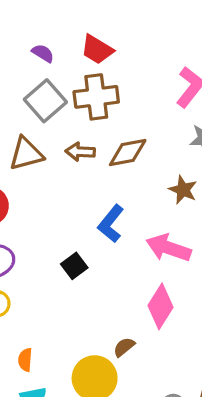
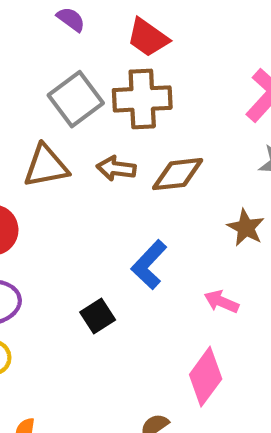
purple semicircle: (43, 53) -> (71, 19), moved
pink arrow: (168, 248) -> (221, 302), size x0.6

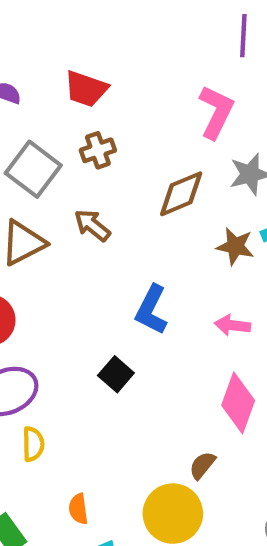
brown cross: (142, 99) -> (98, 150), size x0.6
brown arrow: (116, 168) -> (92, 225), turned 48
brown diamond: (178, 174) -> (181, 194), moved

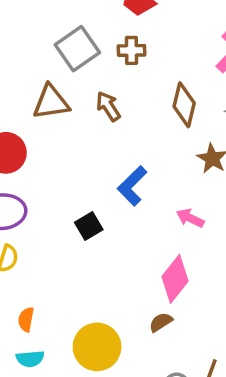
brown diamond: (181, 194) -> (184, 105), turned -72
brown semicircle: (202, 465) -> (161, 322), moved

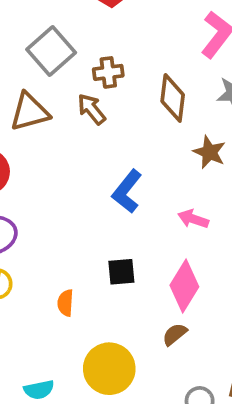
brown cross: (132, 50) -> (108, 72), moved
black square: (89, 226) -> (121, 272), moved, turned 32
orange semicircle: (26, 319) -> (66, 303), moved

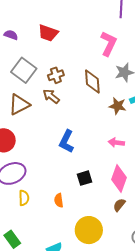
blue L-shape: (127, 191) -> (67, 141), moved

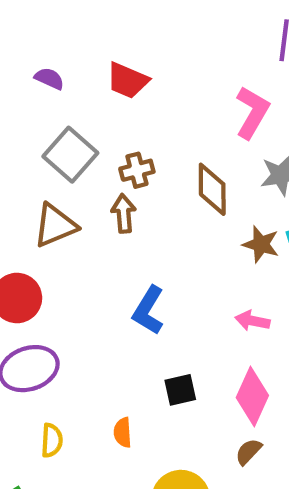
brown arrow: (51, 96) -> (124, 213), turned 42
yellow semicircle: (24, 198) -> (52, 440), moved

